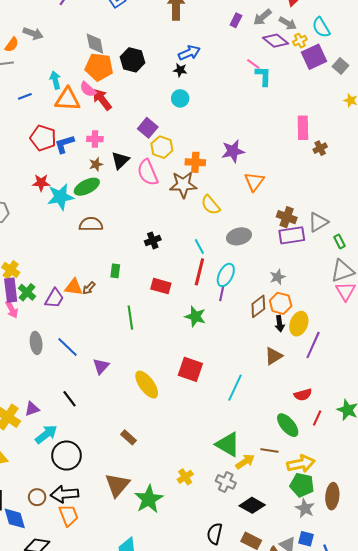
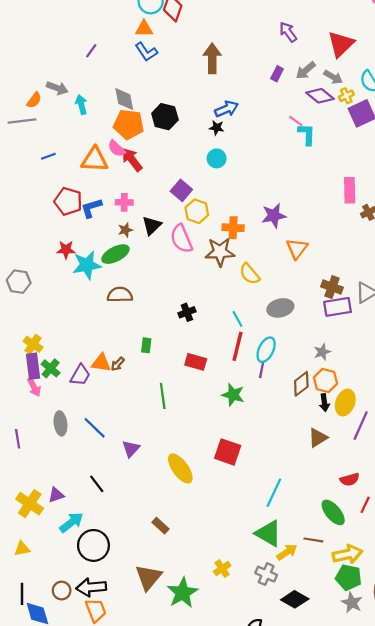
cyan arrow: (55, 80) -> (81, 105), moved
cyan line: (235, 388) -> (274, 493), moved

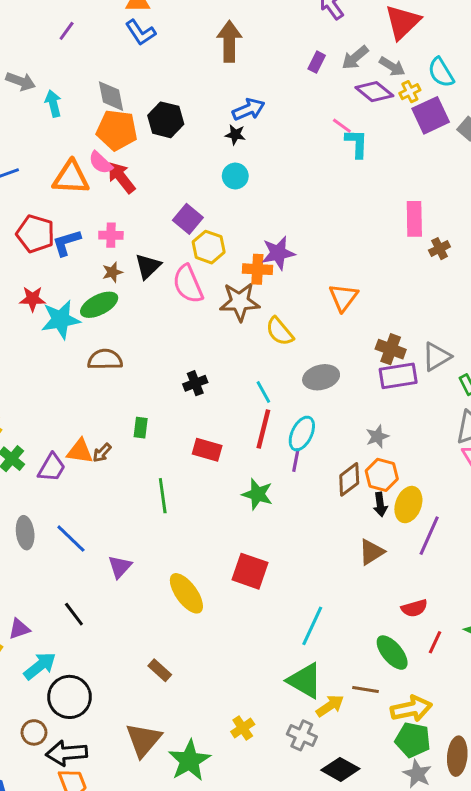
purple star: (274, 216) -> (278, 253), moved
brown circle: (62, 591) -> (34, 732), moved

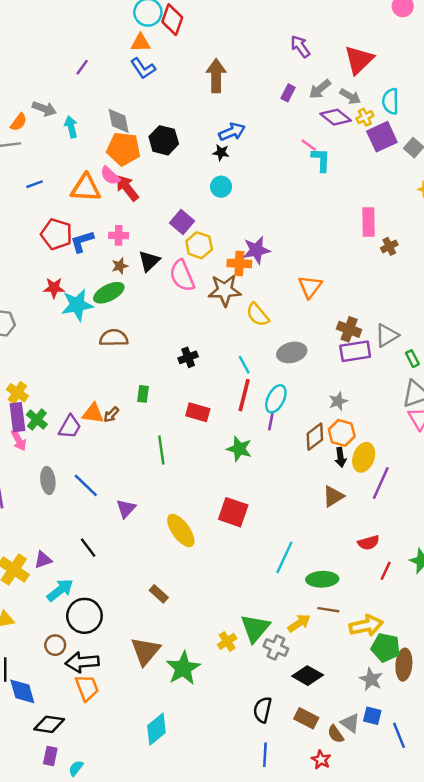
cyan semicircle: (441, 72) -> (390, 101), turned 30
green ellipse: (392, 653) -> (322, 579), moved, turned -52
green triangle: (305, 681) -> (255, 628), moved, turned 40
green pentagon: (413, 740) -> (386, 648), moved

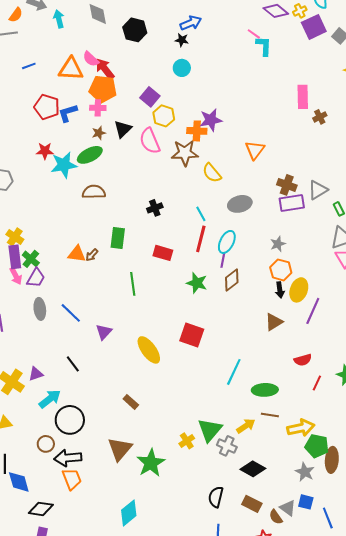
orange pentagon: (123, 149) -> (103, 89), moved
green rectangle: (143, 394) -> (118, 238), size x1.5
purple trapezoid: (70, 427) -> (36, 278), moved
brown diamond: (315, 437) -> (232, 280), moved

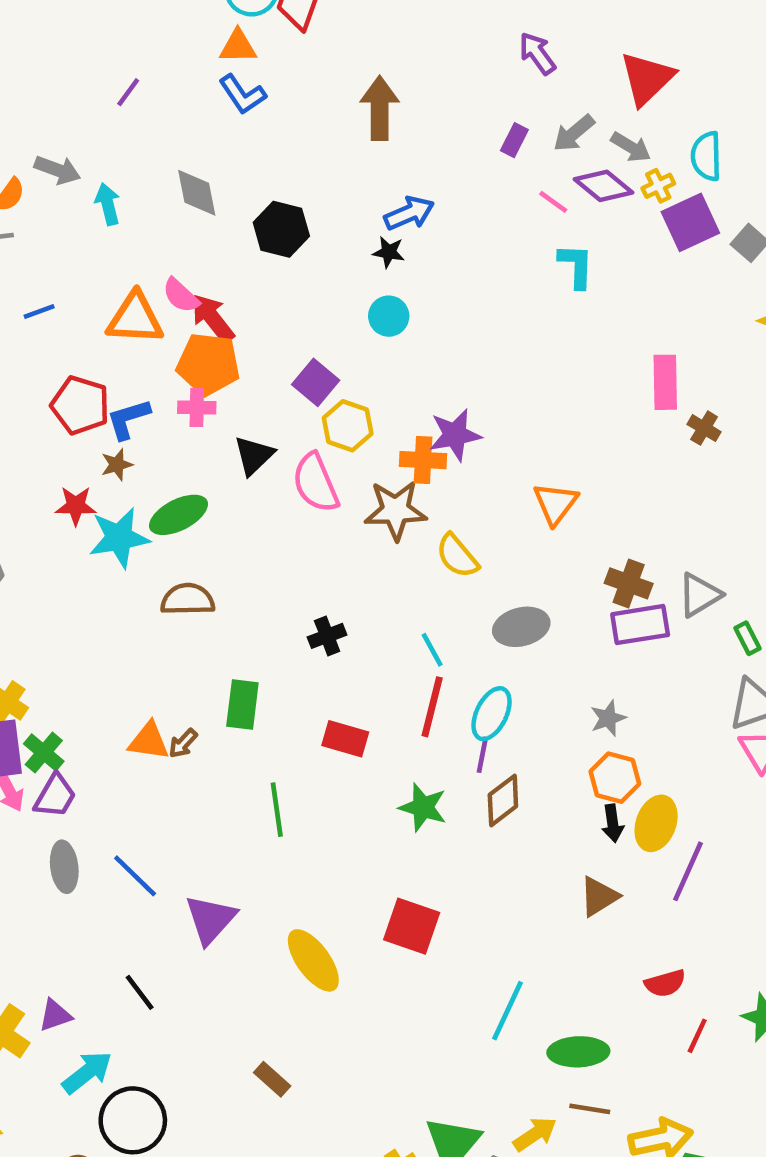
pink line: (254, 34) -> (553, 202), moved
brown cross: (320, 117) -> (704, 428), turned -32
brown star: (99, 133) -> (117, 465), moved
purple triangle: (104, 332) -> (210, 919), size x1.4

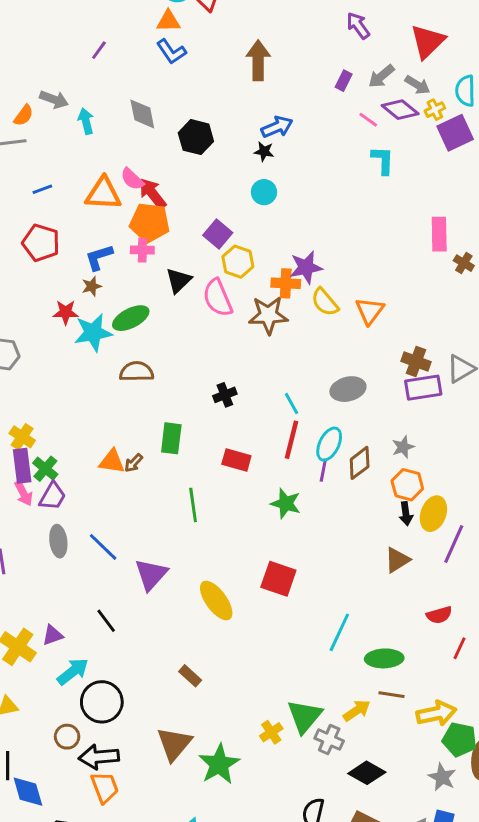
red pentagon: (80, 405) -> (41, 243), moved
yellow semicircle: (457, 556) -> (325, 302), moved
brown diamond: (503, 800) -> (360, 463), moved

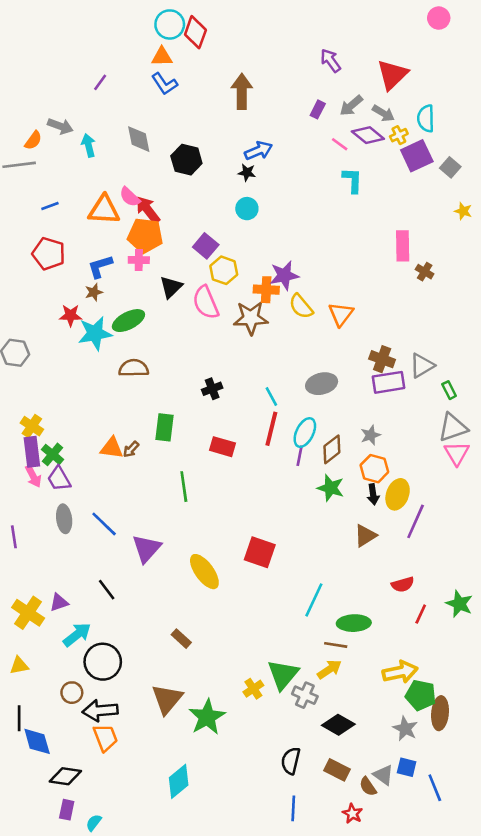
purple trapezoid: (53, 496) -> (59, 479), turned 120
green star: (286, 503) -> (331, 488), moved
brown line: (391, 695) -> (336, 645), moved

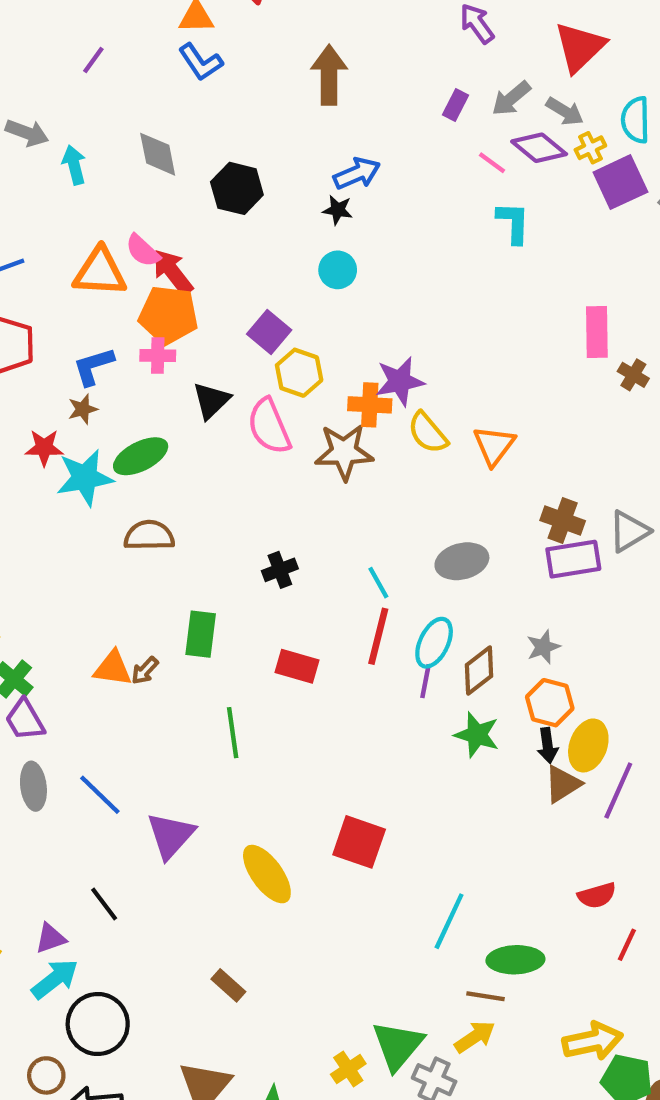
brown triangle: (365, 536) -> (563, 784), moved
purple triangle: (59, 602) -> (51, 938), moved

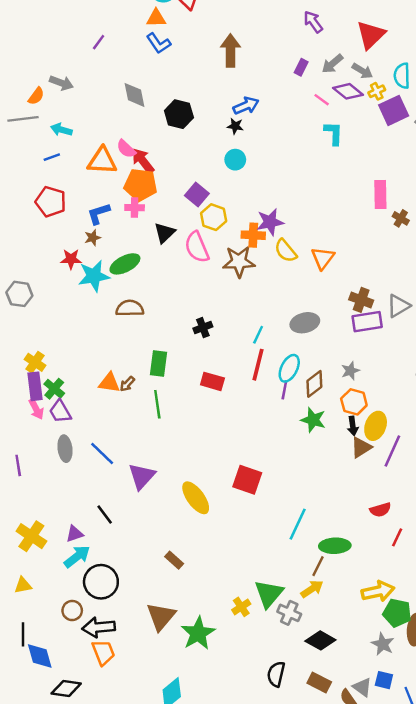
cyan arrow: (74, 165) -> (61, 130), moved, turned -60
cyan line: (378, 583) -> (258, 335), turned 54
green line: (233, 733) -> (157, 404), moved
brown line: (485, 996) -> (318, 566), turned -72

